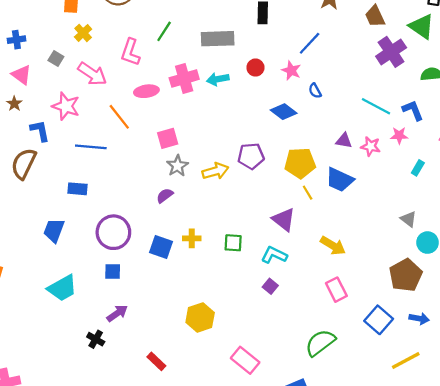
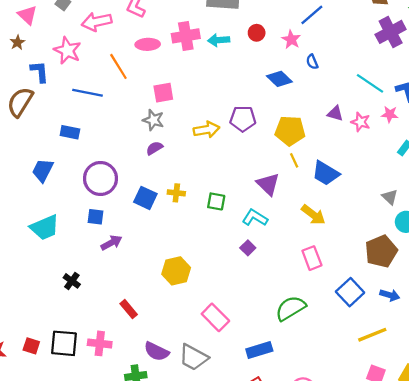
pink arrow: (92, 74) -> (97, 22), turned 128
gray star: (177, 166) -> (153, 120), moved, turned -30
blue trapezoid: (340, 180) -> (326, 173), moved
purple arrow: (117, 313) -> (111, 243), moved

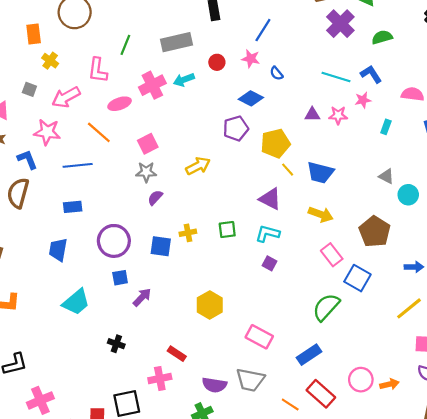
purple pentagon: (243, 119) -> (236, 128), moved
brown pentagon: (381, 251) -> (375, 232), moved
blue square: (350, 292) -> (357, 278), moved
pink cross: (100, 343) -> (160, 378), moved

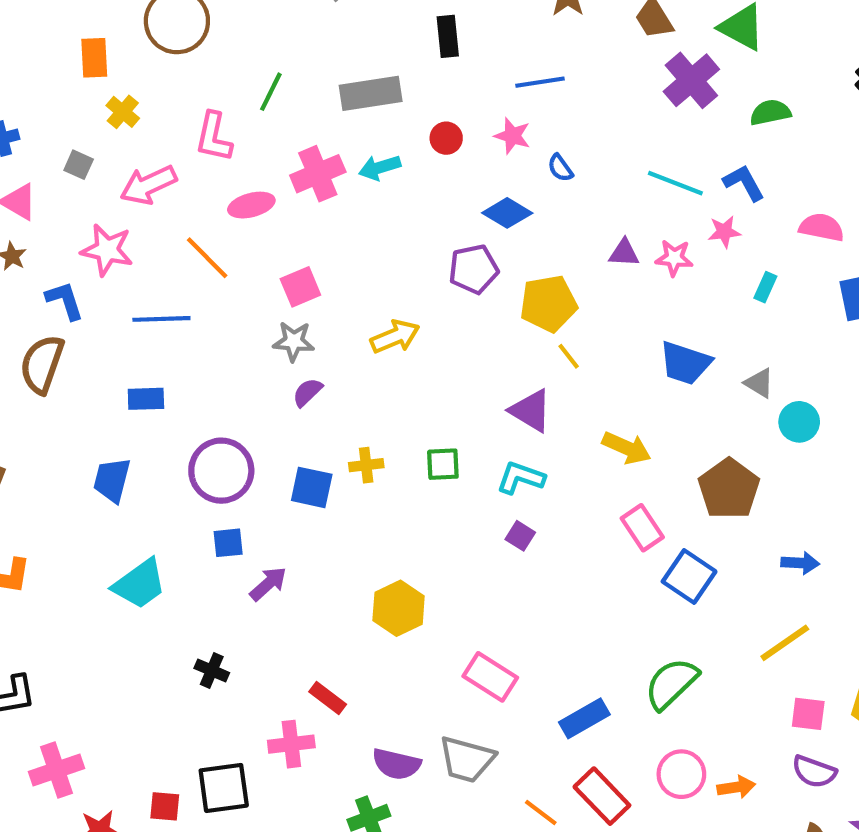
blue line: (263, 30) -> (540, 82), turned 45
blue trapezoid: (320, 173) -> (685, 363), moved
green semicircle: (326, 307) -> (671, 684), moved

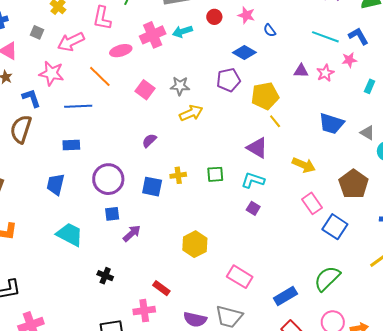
pink star: (674, 258) -> (325, 73), turned -30
pink square: (300, 287) -> (145, 90), turned -30
gray star: (294, 341) -> (180, 86), moved
cyan trapezoid: (140, 584) -> (70, 234), turned -116

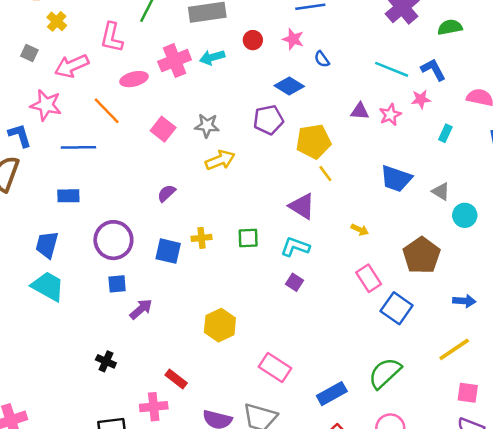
yellow arrow: (304, 165) -> (360, 230), size x0.6
cyan trapezoid: (70, 234) -> (48, 286), moved

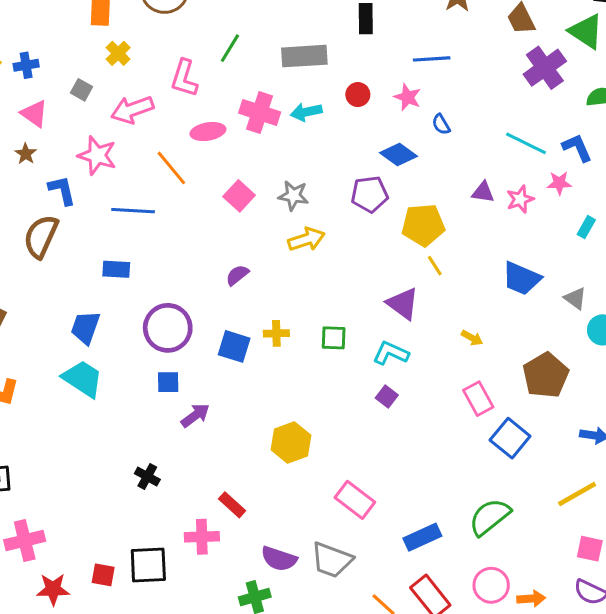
pink cross: (175, 61) -> (260, 113), turned 36

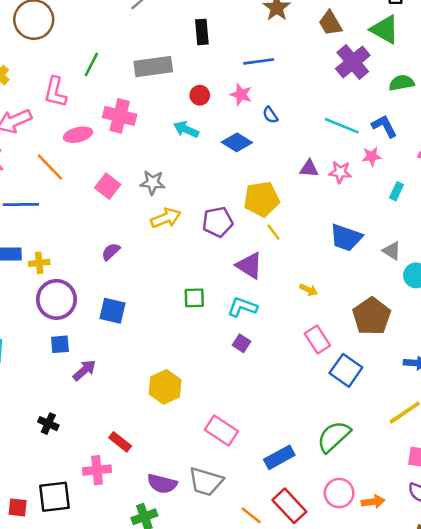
cyan arrow: (306, 112) -> (186, 129), moved, turned 40
purple pentagon: (370, 194) -> (218, 222), moved
pink star: (520, 199) -> (340, 172), turned 30
yellow cross: (276, 333) -> (39, 263), moved

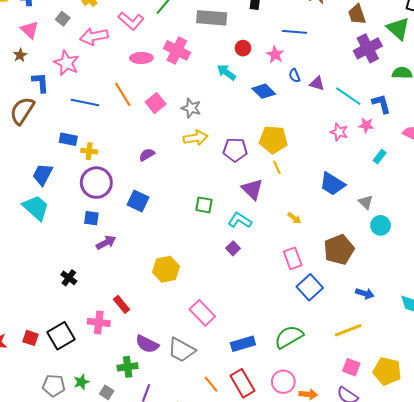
pink L-shape: (55, 92) -> (131, 21), turned -75
orange line: (50, 167) -> (123, 94), moved
purple triangle: (309, 168) -> (317, 84), moved
black square: (54, 497) -> (61, 336), turned -36

